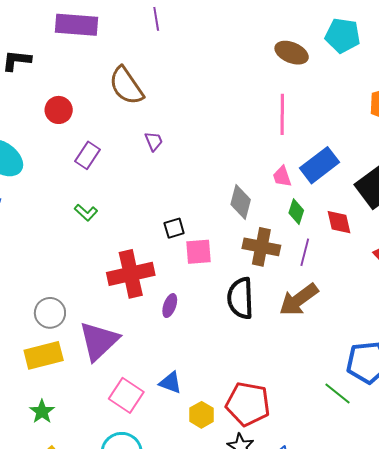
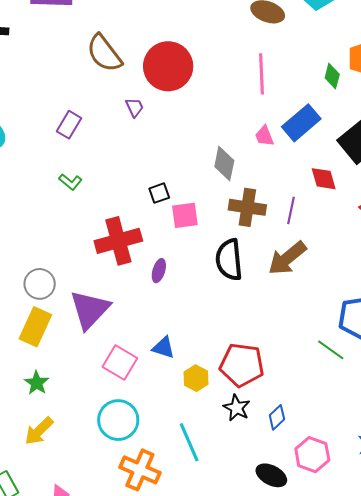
red circle: (59, 110) -> (168, 66), moved, size x1.8
green diamond: (296, 212) -> (332, 76), moved
yellow rectangle: (44, 355) -> (35, 327), turned -48

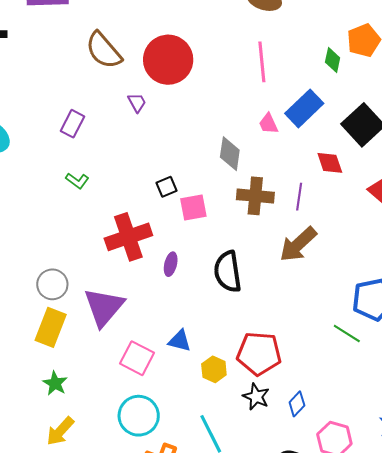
black semicircle: (229, 260) -> (228, 272), moved

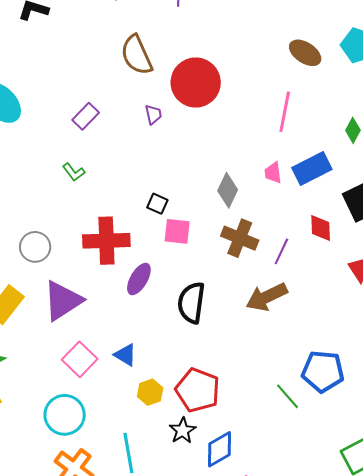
black square: (167, 187) -> (157, 204), turned 30
purple ellipse: (171, 264) -> (139, 279), size x1.4
gray circle: (52, 284) -> (35, 247), moved
blue diamond: (297, 404) -> (219, 449), size x1.5

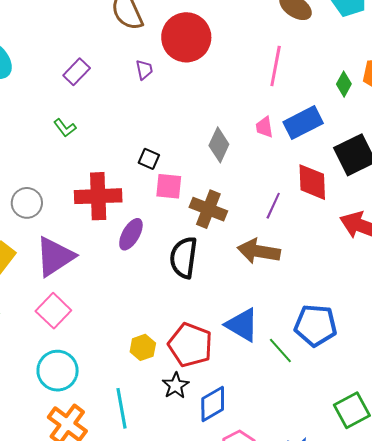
red diamond: (321, 228) -> (312, 182), size x1.4
brown cross: (240, 238) -> (208, 209), moved
brown arrow: (267, 297) -> (259, 251), turned 36
blue triangle: (125, 355) -> (242, 325), moved, size x1.5
pink square: (80, 359) -> (53, 311), moved

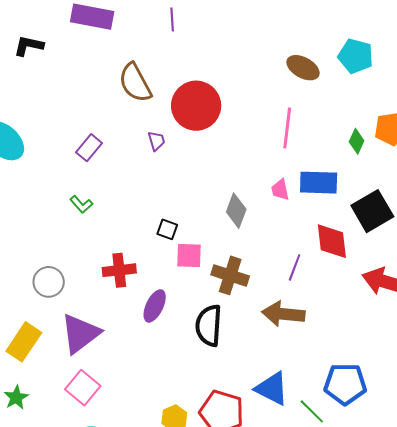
blue rectangle: (303, 123) -> (319, 183), turned 33
red cross: (98, 196) -> (119, 270), size x0.7

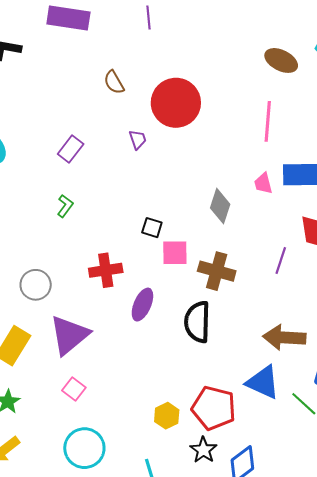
brown semicircle: (135, 83) -> (114, 82), size x0.6
green L-shape: (81, 204) -> (65, 206), turned -100
brown arrow: (283, 314) -> (284, 338), moved
pink square: (83, 388) -> (74, 389), size x0.7

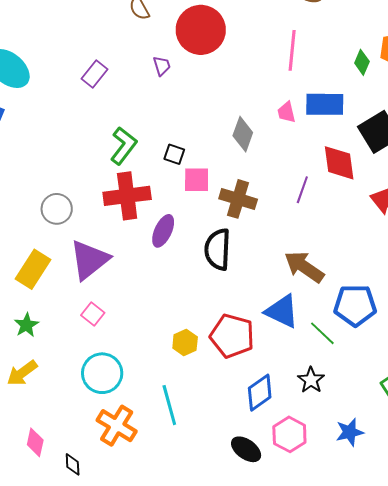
green L-shape: (65, 206) -> (123, 146), moved, size x1.6
red cross: (106, 270) -> (127, 196), size x1.4
brown arrow: (284, 338) -> (304, 267), turned 30
black star: (203, 450) -> (311, 380), moved

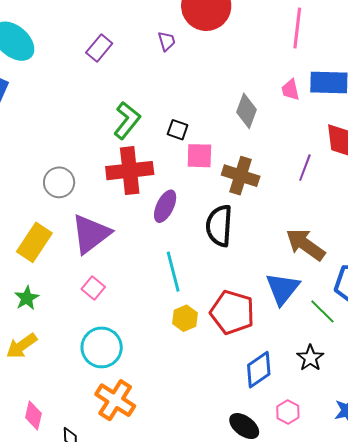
blue triangle: (282, 311) -> (282, 289), turned 42
cyan line: (169, 405) -> (173, 272), moved
pink hexagon: (289, 434) -> (288, 412), size x0.7

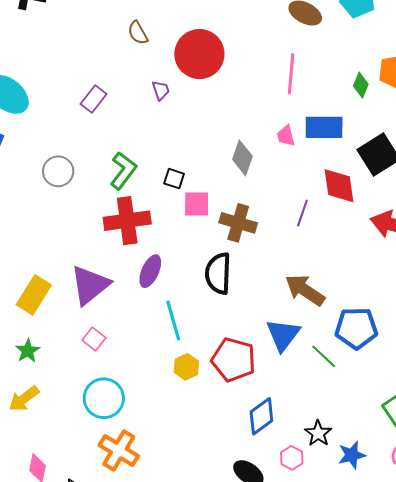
gray circle: (59, 182) -> (58, 171), moved
purple ellipse: (165, 206) -> (150, 271), moved
black star: (310, 358) -> (318, 433), moved

